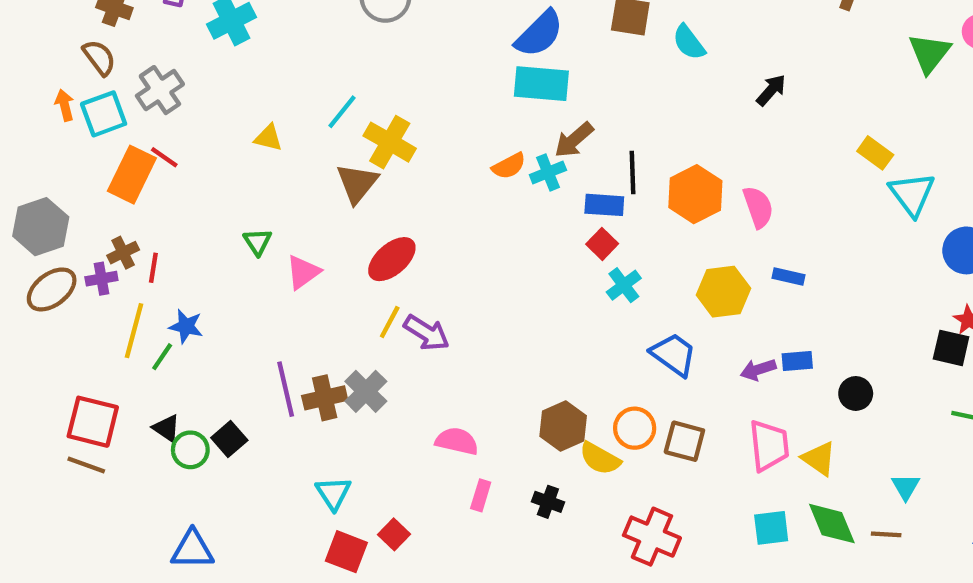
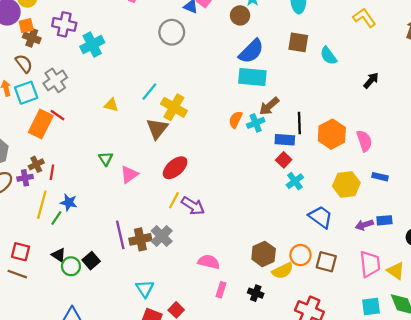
orange semicircle: (509, 166) -> (236, 120), turned 144
red square: (93, 422) -> (21, 252), size x0.7
yellow semicircle: (600, 459) -> (283, 271), turned -55

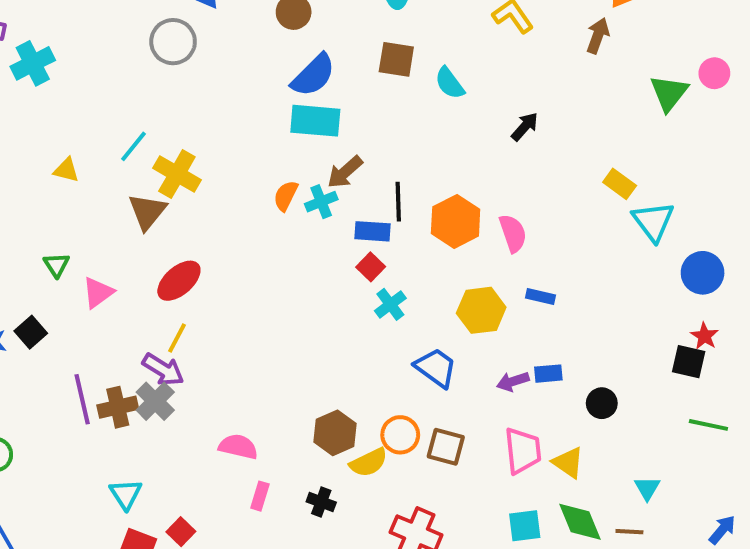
purple arrow: (193, 206) -> (163, 370), moved
black square: (91, 261) -> (31, 332), moved

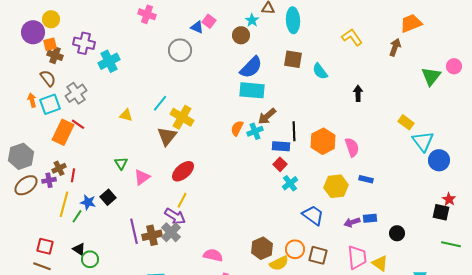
black arrow: (525, 127) -> (358, 93), turned -42
blue circle: (703, 273) -> (439, 160), moved

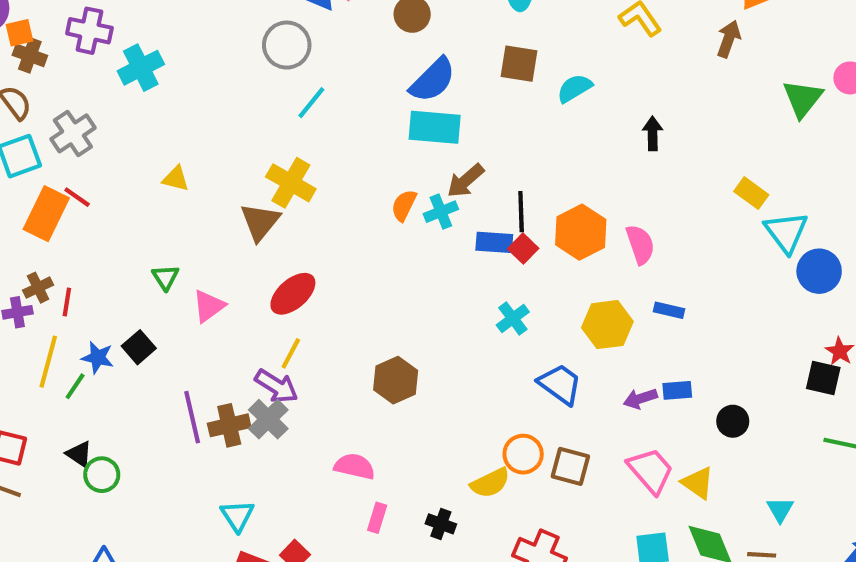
cyan semicircle: (320, 71) -> (574, 88), turned 96
cyan line: (160, 103) -> (311, 103), moved
red square: (280, 164) -> (523, 249), moved
brown hexagon: (262, 248) -> (396, 380), moved
pink trapezoid: (357, 257) -> (651, 471), turned -35

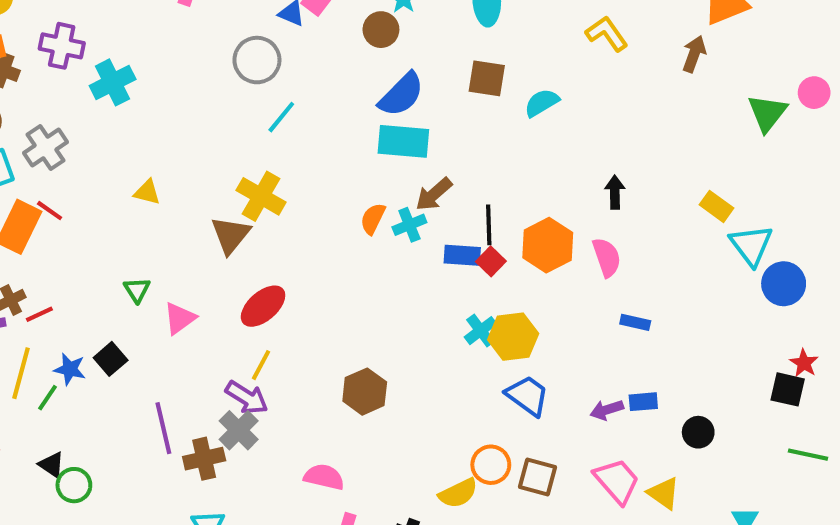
black arrow: (653, 133) -> (615, 192), moved
red line: (67, 302) -> (39, 314), turned 56
yellow hexagon: (607, 325) -> (513, 337), moved
brown cross: (229, 425) -> (204, 459), moved

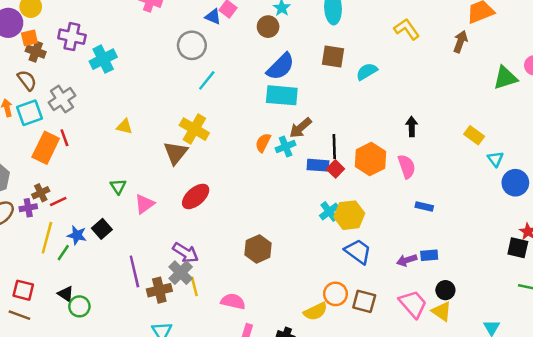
green triangle: (767, 113) -> (505, 78), turned 35
red line: (50, 211) -> (64, 138), turned 35
cyan triangle: (751, 245) -> (495, 159), size x0.6
yellow line: (261, 365) -> (194, 286), moved, turned -42
black circle: (698, 432) -> (445, 290), moved

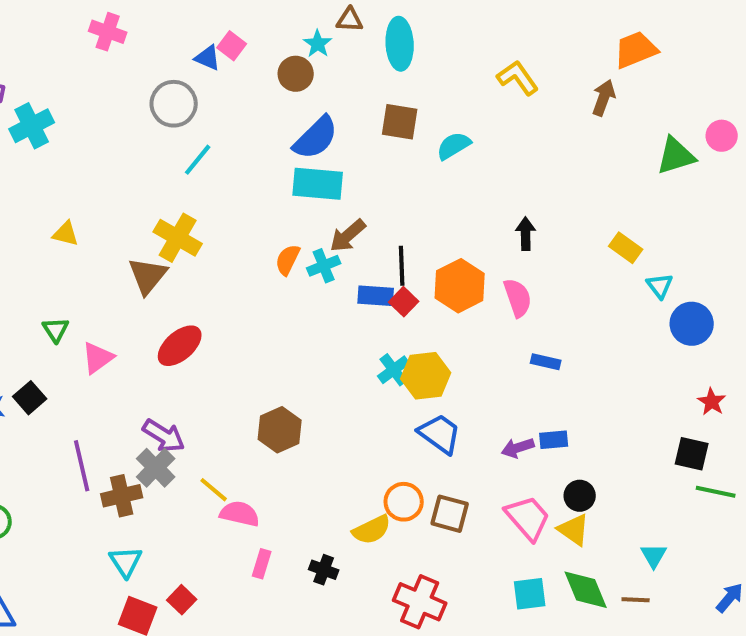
black square: (518, 248) -> (692, 454), moved
yellow line: (194, 286) -> (214, 490), moved, turned -36

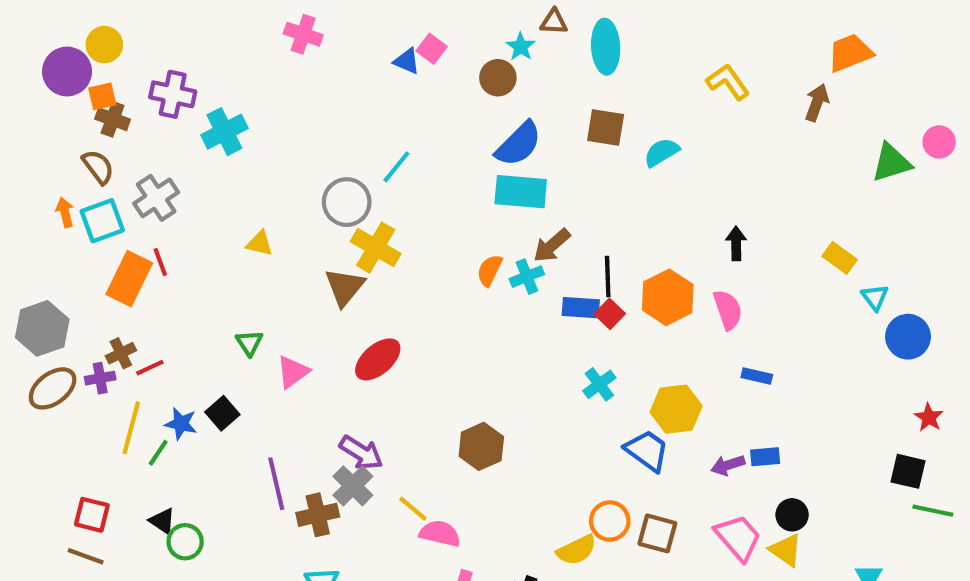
gray circle: (174, 104) -> (347, 202), moved
yellow hexagon: (426, 376) -> (676, 409), moved

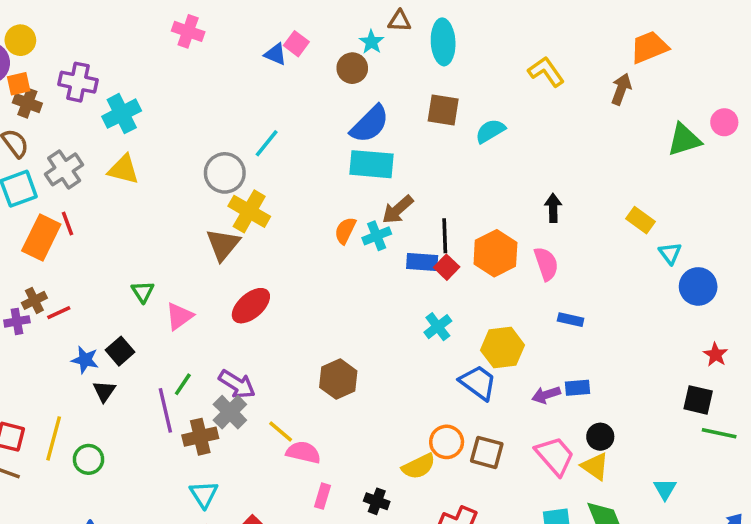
yellow triangle: (260, 243) -> (123, 169), moved, size x1.4
yellow line: (131, 428) -> (54, 438), moved
green line: (158, 453) -> (183, 384), moved
black triangle: (162, 521) -> (104, 391), moved, turned 30

